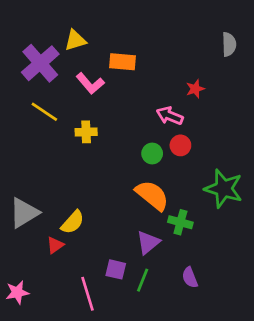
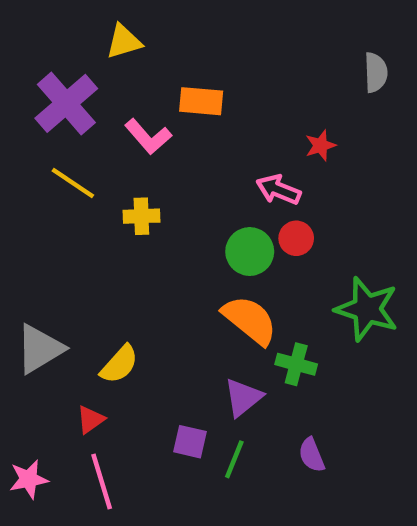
yellow triangle: (75, 40) -> (124, 42), moved
green circle: (152, 154) -> (250, 252), size x1.4
red triangle: (55, 245) -> (91, 420), moved
pink line: (87, 294) -> (102, 481), moved

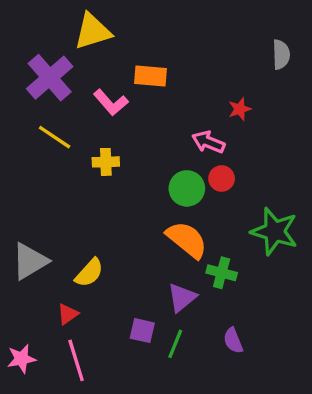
yellow triangle: (124, 42) -> (93, 31), size x1.4

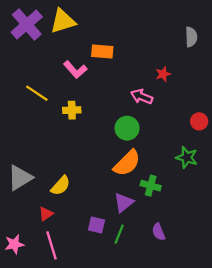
purple cross: (50, 78) -> (27, 24), moved
red circle: (222, 178) -> (199, 121), moved
green star: (274, 231) -> (187, 157), size x0.7
orange semicircle: (187, 240) -> (127, 163), turned 96

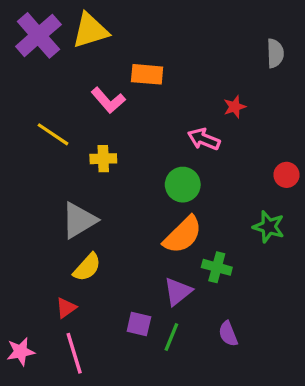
gray triangle: (20, 178) -> (79, 220), moved

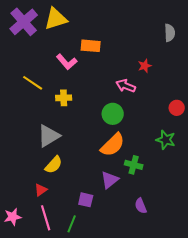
green line: (171, 337) -> (72, 224), moved

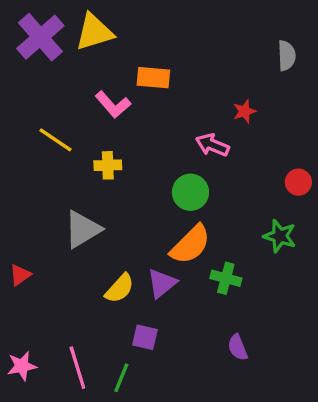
yellow semicircle: (54, 165) -> (120, 288), moved
purple triangle: (110, 180) -> (162, 283), moved
red triangle: (41, 190) -> (20, 275), moved

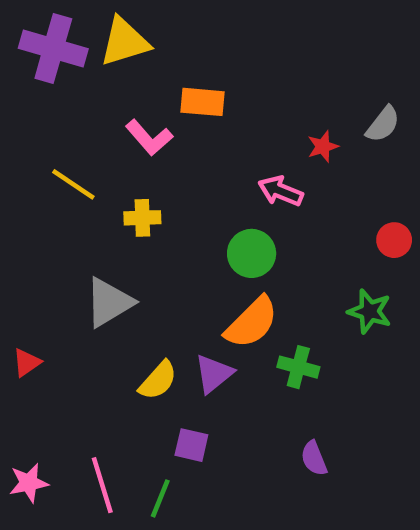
purple cross: (40, 37) -> (53, 48), turned -33
gray semicircle: (287, 56) -> (383, 124), moved, turned 40

